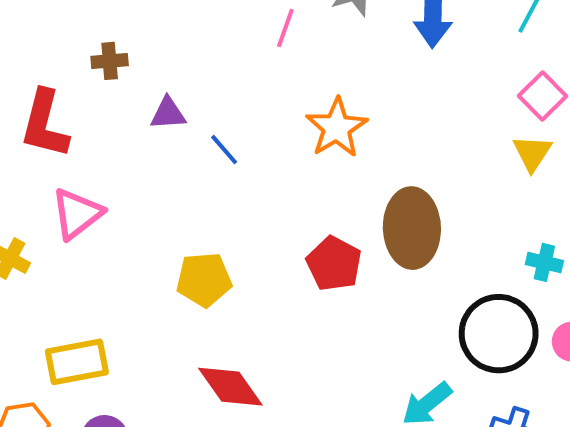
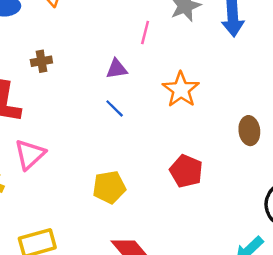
purple triangle: (168, 113) -> (117, 69), moved
brown ellipse: (412, 228) -> (249, 131), moved, size x0.6

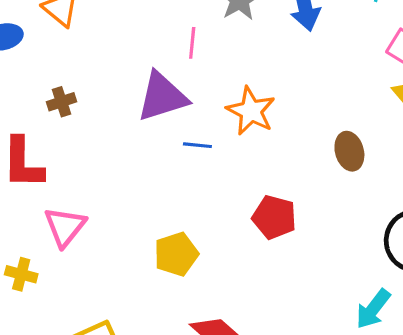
purple triangle: (117, 69) -> (162, 97), size x1.8
blue line: (115, 108) -> (197, 145), moved, turned -30

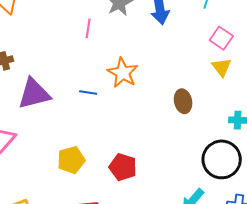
purple triangle: (162, 97) -> (34, 94), moved
red pentagon: (274, 217) -> (123, 167), moved

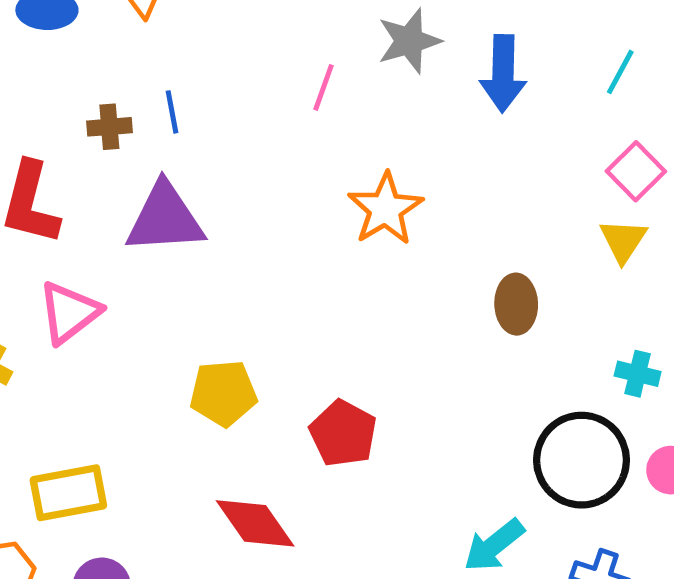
blue line: (88, 93) -> (172, 112), moved, turned 60

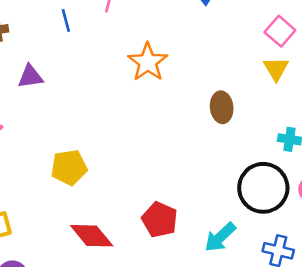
blue line: (172, 112) -> (66, 21), moved
purple triangle: (165, 218) -> (30, 77), size x0.6
red pentagon: (343, 433) -> (160, 220), moved

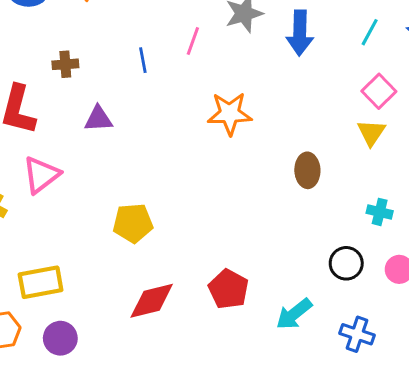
orange star: (148, 62) -> (230, 114), turned 30
black circle: (263, 188) -> (346, 263), size x0.6
red diamond: (92, 236) -> (152, 301), turned -69

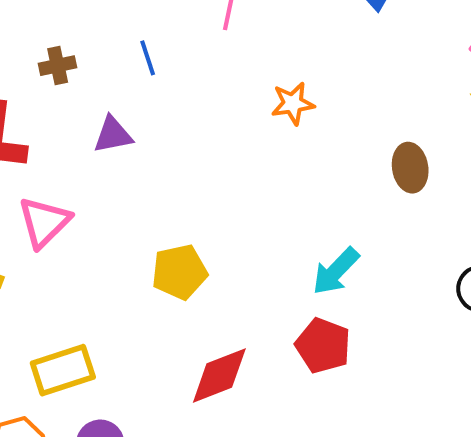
blue line: (143, 60) -> (148, 58), moved
orange star: (230, 114) -> (293, 104), size x0.7
cyan arrow: (294, 314) -> (336, 271), moved

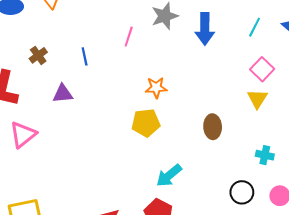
brown cross: (58, 66) -> (38, 55), turned -30
yellow pentagon: (179, 272) -> (146, 123), moved

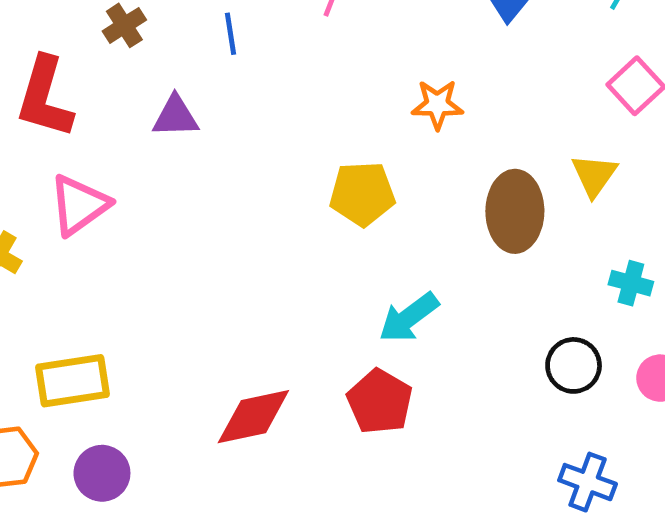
orange star: (156, 88) -> (437, 105), moved
yellow triangle: (257, 99) -> (594, 175), moved
brown ellipse: (213, 127) -> (515, 211), size x1.4

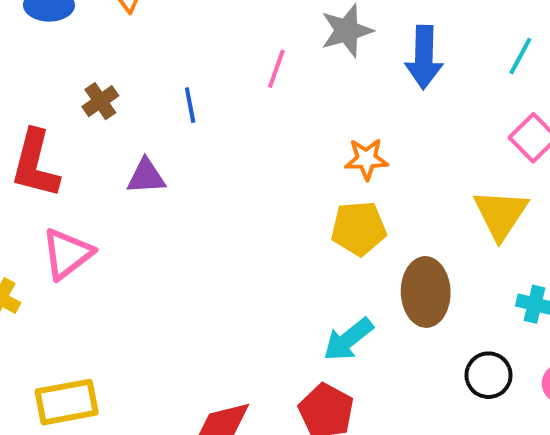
yellow triangle: (594, 175) -> (501, 214), size x1.4
yellow pentagon: (362, 194) -> (359, 228), moved
brown ellipse: (515, 211) -> (426, 292), moved

